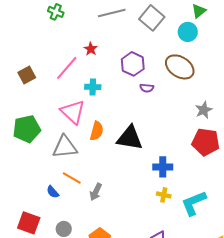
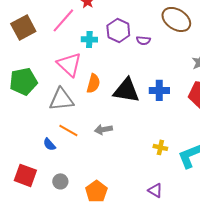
purple hexagon: (133, 64) -> (118, 30), moved
brown square: (27, 75) -> (23, 27), size x1.4
blue cross: (163, 167) -> (159, 90), moved
gray arrow: (96, 192) -> (103, 129), moved, turned 54

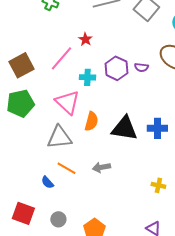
purple semicircle: (143, 40) -> (141, 67), moved
green pentagon: (23, 81) -> (20, 103), moved

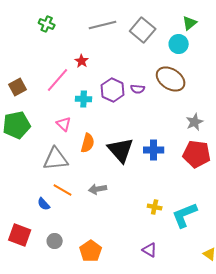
brown square: (21, 65) -> (18, 87), size x0.7
pink triangle: (67, 102) -> (64, 124), size x0.6
black triangle: (124, 128) -> (121, 150), turned 40

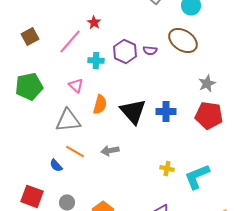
brown square: (18, 87) -> (30, 36), moved

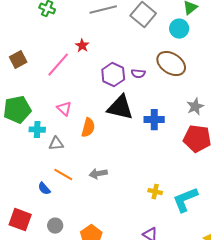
cyan cross: (96, 60) -> (37, 130), moved
black triangle: (133, 111) -> (120, 108), moved, turned -36
blue cross: (166, 111) -> (154, 120), moved
gray triangle: (68, 120) -> (56, 144), size x0.6

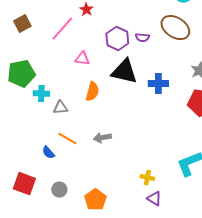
pink triangle: (64, 109) -> (82, 59), moved, turned -35
yellow cross: (155, 192) -> (147, 178), moved

